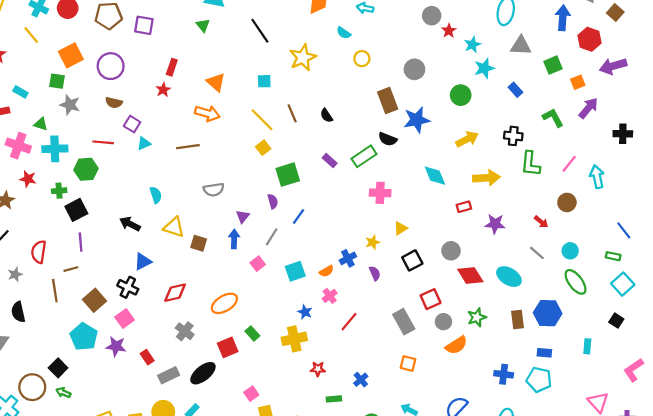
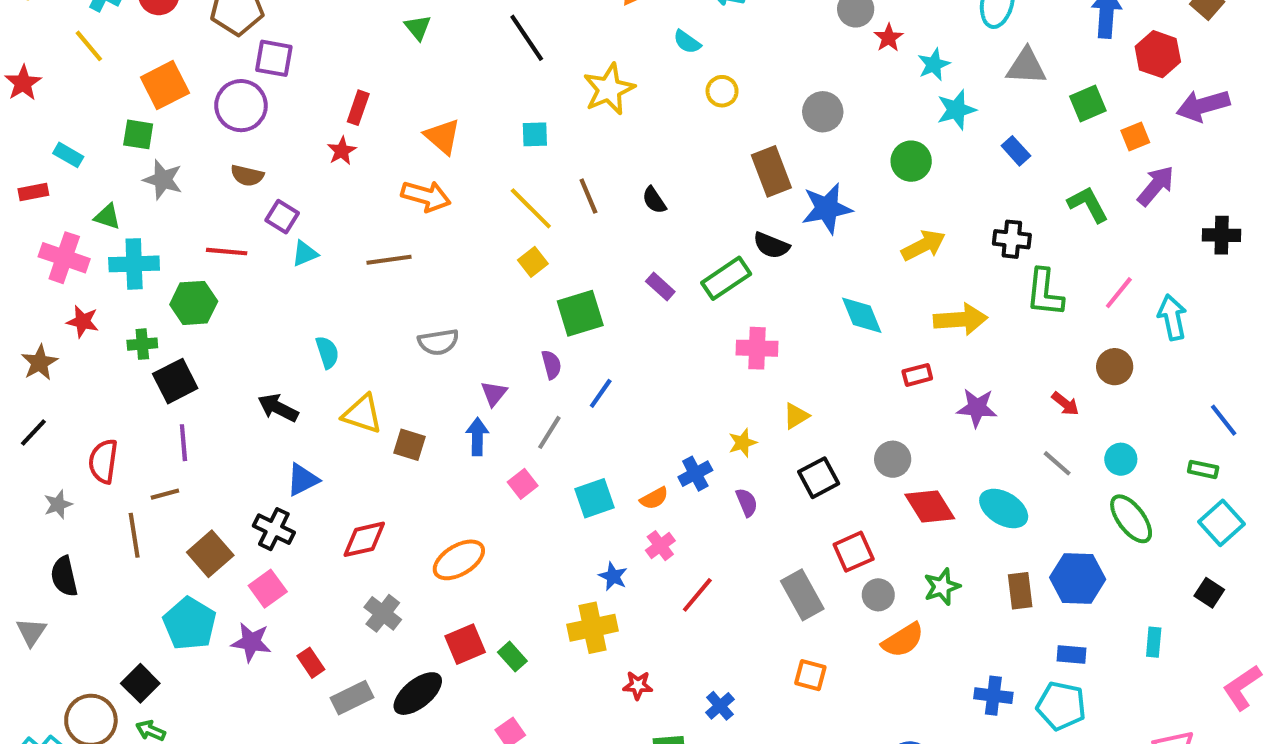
purple square: (144, 25) -> (274, 58), moved
green rectangle: (252, 333) -> (512, 657), moved

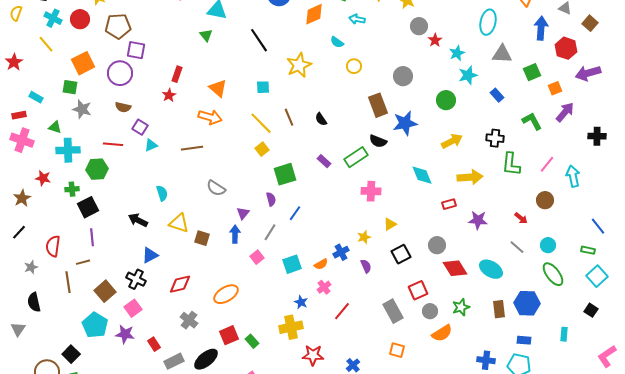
pink cross: (64, 258) -> (22, 140), moved
gray semicircle: (438, 342) -> (216, 188), turned 42
red star: (638, 685) -> (313, 355), size x1.5

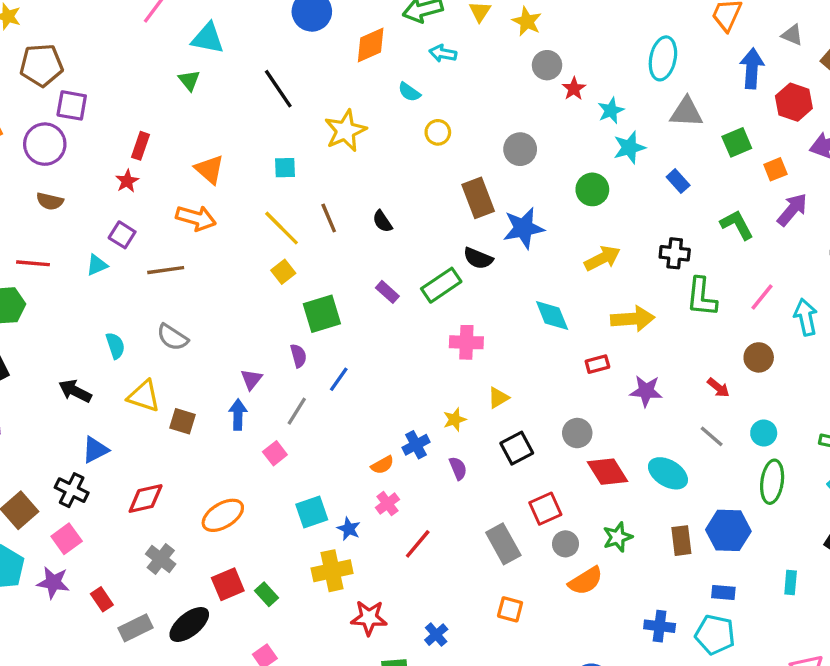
purple square: (140, 127) -> (122, 235), moved
gray semicircle: (216, 188) -> (172, 337), moved
cyan square: (292, 264) -> (312, 512), moved
green ellipse: (553, 274) -> (772, 482), turned 45

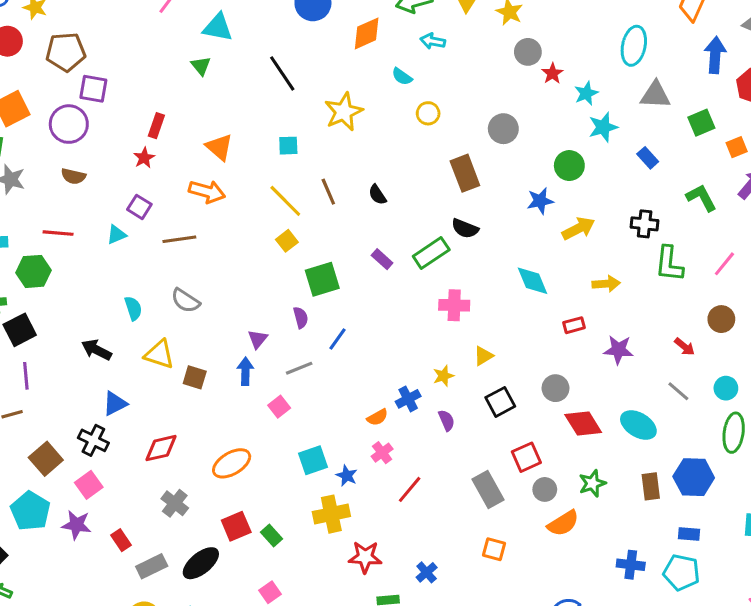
blue star: (523, 228) -> (540, 201), moved, size x0.7
yellow arrow: (633, 319) -> (606, 284), size x0.7
gray line: (297, 411) -> (299, 368), turned 36

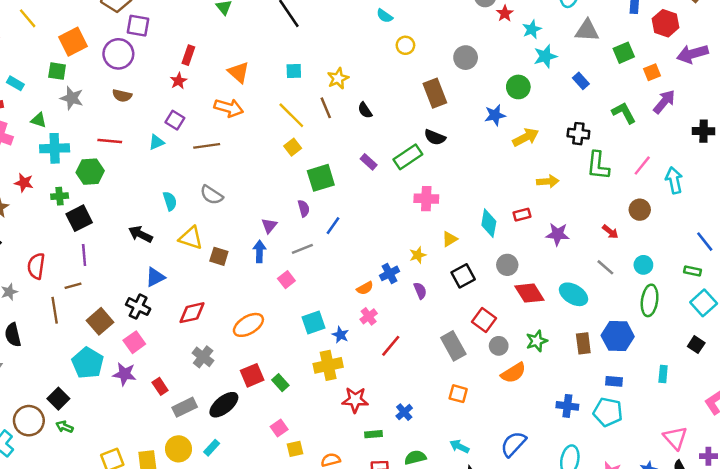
yellow star: (344, 112) -> (338, 78), moved, size x0.7
cyan diamond: (532, 281) -> (489, 223), moved, turned 32
red square: (526, 457) -> (484, 320), turned -30

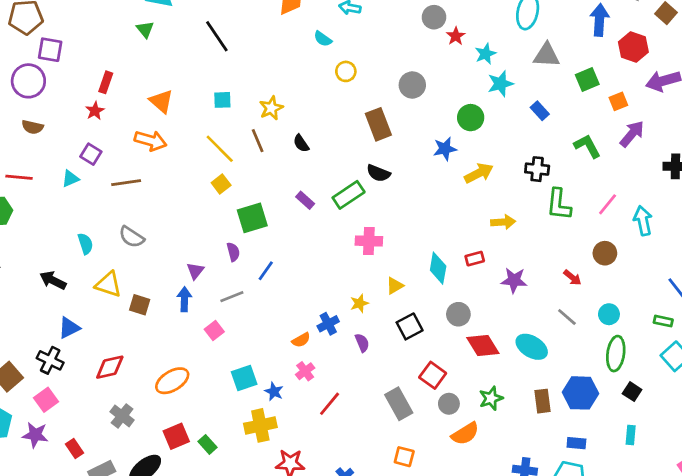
black square: (696, 345) -> (632, 392), moved

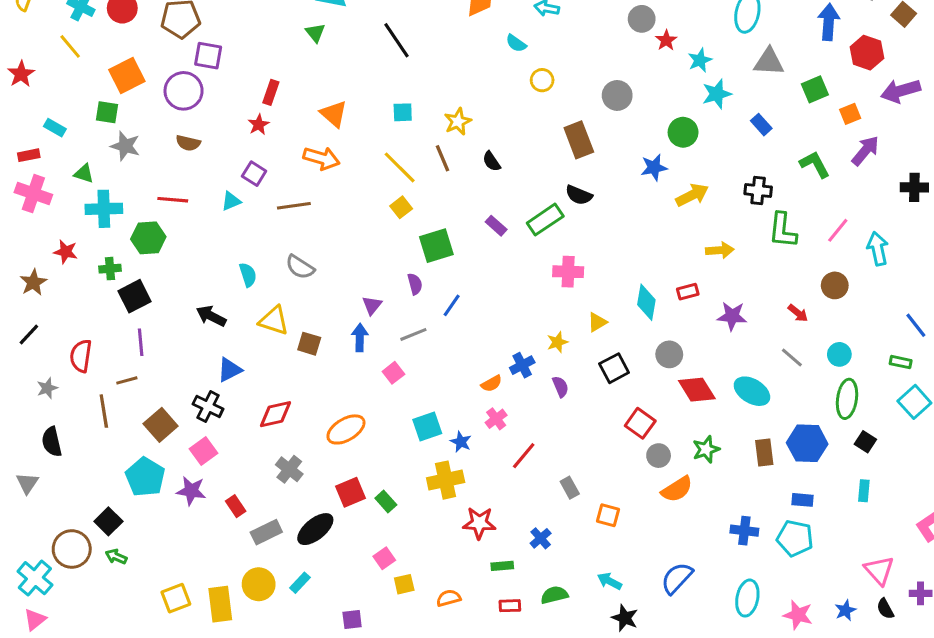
gray rectangle: (399, 404) -> (570, 488), moved, size x0.6

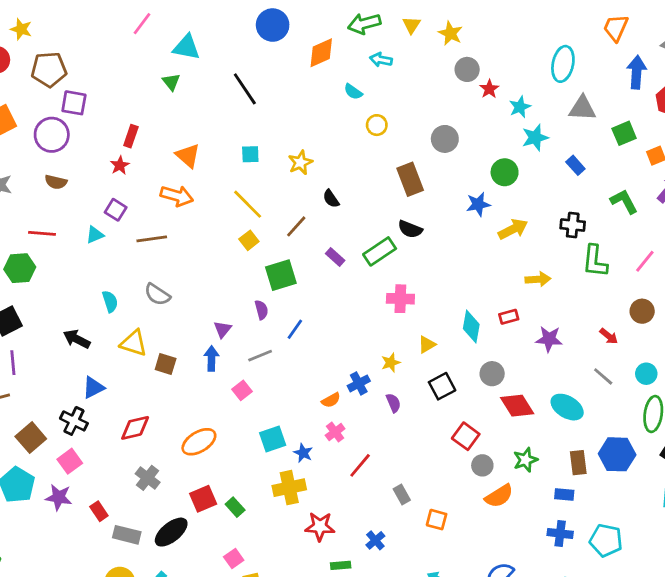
brown line: (442, 158) -> (296, 226), moved, turned 65
blue rectangle: (803, 500) -> (564, 495), moved
gray rectangle: (266, 532) -> (127, 535), turned 40

